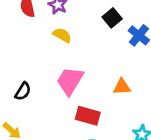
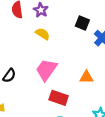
black square: (112, 18) -> (82, 23), turned -32

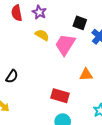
pink trapezoid: (46, 70) -> (65, 45), moved

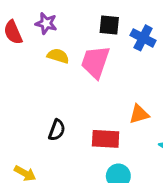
orange triangle: (86, 75) -> (139, 114), moved
black semicircle: (12, 76) -> (57, 130), moved

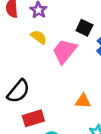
black semicircle: (57, 130) -> (18, 91), size x1.5
red rectangle: (106, 139) -> (33, 118), moved, turned -40

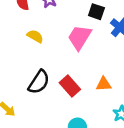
yellow semicircle: (39, 37) -> (35, 36), moved
red rectangle: (33, 118) -> (70, 86), moved, turned 72

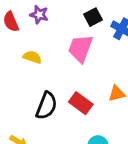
black square: (96, 12) -> (93, 17), turned -35

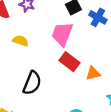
red rectangle: (81, 103) -> (69, 62), moved

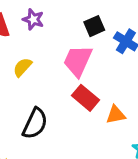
yellow semicircle: (20, 41) -> (22, 67), turned -70

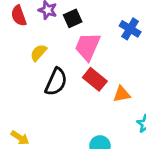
black square: (94, 26) -> (73, 18), moved
black semicircle: (35, 123) -> (56, 82), moved

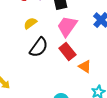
orange triangle: (122, 94) -> (85, 66), turned 32

